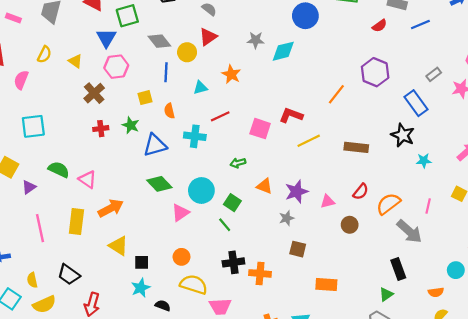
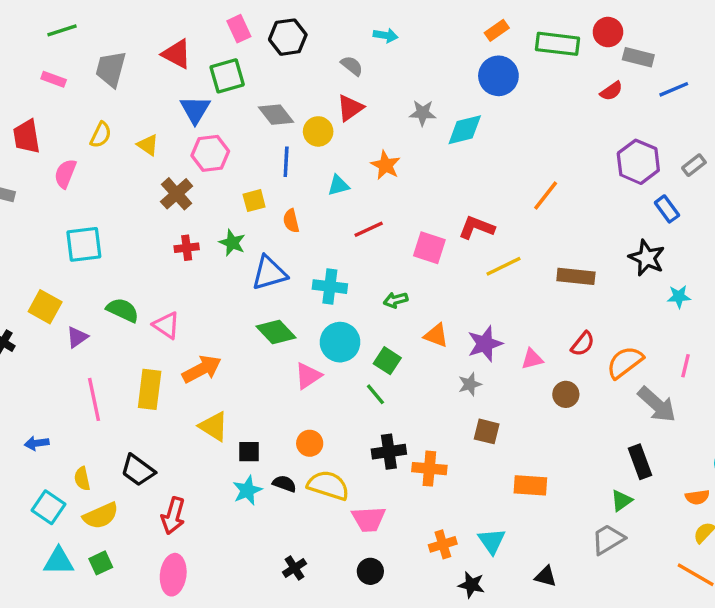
purple hexagon: (375, 72) -> (638, 162), moved
blue rectangle: (416, 103) -> (667, 209), size x0.7
cyan cross: (195, 136) -> (330, 287), moved
black semicircle: (163, 306) -> (284, 484), moved

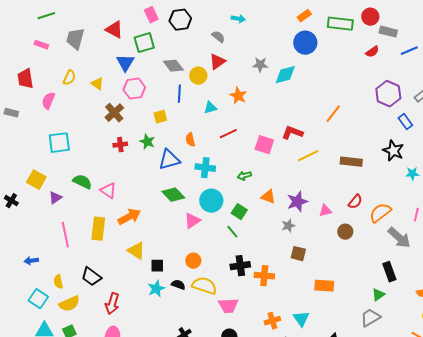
orange semicircle: (291, 221) -> (190, 140), moved

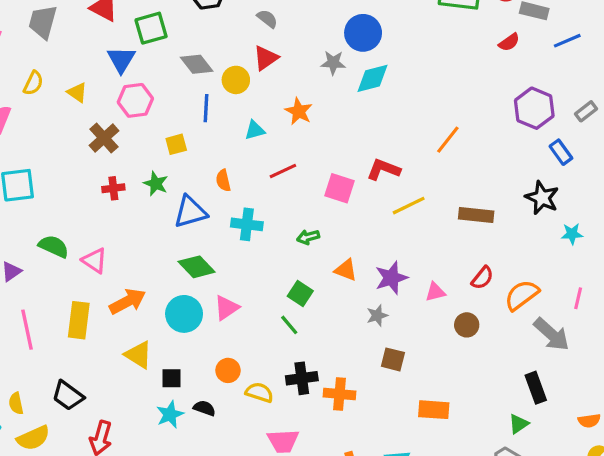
blue circle: (305, 43) -> (363, 33), moved
cyan circle: (211, 201) -> (184, 314), moved
yellow semicircle: (204, 286) -> (259, 392), moved, size x0.7

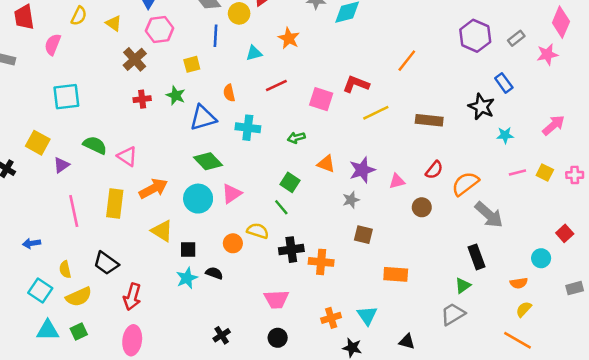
blue rectangle: (561, 152) -> (504, 83), moved
pink line: (578, 298) -> (517, 172), moved, turned 63
yellow semicircle: (259, 392) -> (258, 231), moved

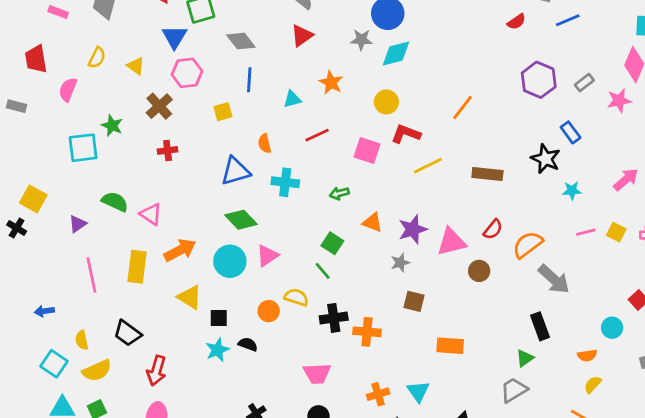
yellow circle: (239, 13) -> (386, 102), moved
green star: (176, 95) -> (112, 126), moved
yellow square: (38, 143) -> (33, 199), moved
pink triangle: (397, 181) -> (451, 242), size x1.6

